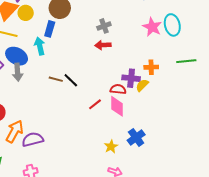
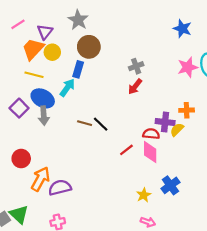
pink star: (152, 27) -> (188, 67), turned 30
red arrow: (103, 45) -> (135, 87), turned -49
cyan arrow: (40, 46) -> (67, 88), turned 48

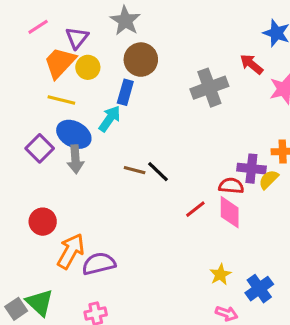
gray cross: (136, 66) -> (209, 88), size x1.6
red arrow: (135, 87) -> (251, 64), moved, turned 91
blue cross: (170, 185) -> (259, 289), moved

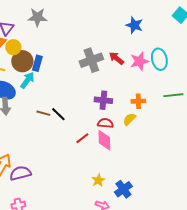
gray star: (125, 21) -> (37, 17), turned -30
brown circle: (141, 60) -> (22, 61), moved
red arrow: (251, 64) -> (116, 58), moved
purple cross: (251, 169) -> (103, 100), moved

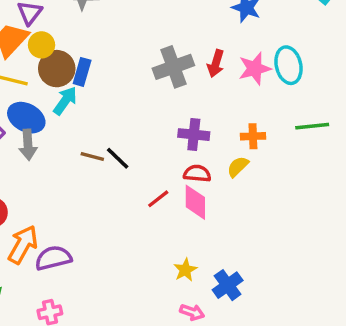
red arrow: (116, 58) -> (216, 63), turned -112

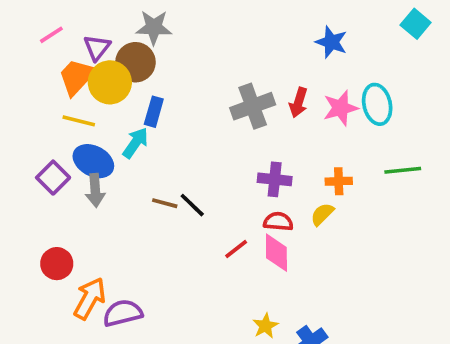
yellow circle: (42, 45) -> (110, 82), size x1.5
brown circle: (57, 69) -> (135, 62), moved

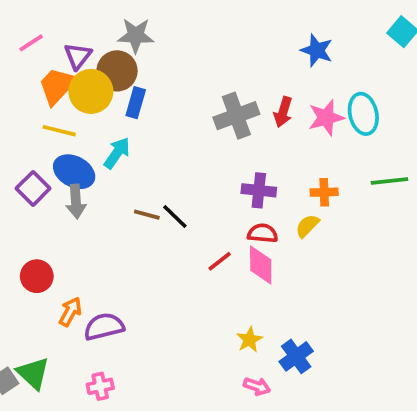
blue rectangle: (154, 112) -> (136, 103), moved
orange arrow: (90, 298) -> (70, 312), size x0.7

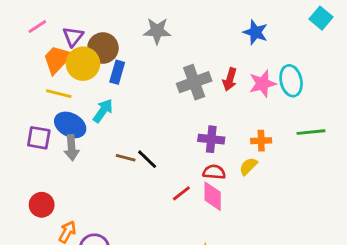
gray star: (136, 35) -> (157, 31), moved
purple square: (33, 188) -> (39, 138), turned -35

